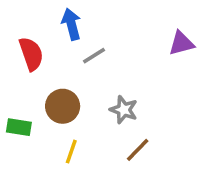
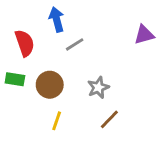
gray star: (124, 110) -> (98, 87), turned 30
green rectangle: (19, 127) -> (15, 79), moved

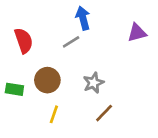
blue arrow: (57, 19) -> (83, 18), moved
green rectangle: (15, 79) -> (14, 89), moved

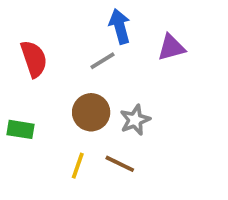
purple triangle: (137, 33) -> (171, 47), moved
brown circle: (47, 80) -> (91, 112), moved
brown line: (104, 113) -> (120, 164), moved, turned 72

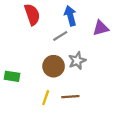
red semicircle: (34, 59) -> (32, 15), moved
gray star: (135, 120) -> (77, 61), moved
brown line: (120, 164) -> (70, 97), turned -30

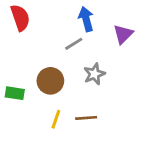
red semicircle: (32, 15) -> (20, 18), moved
purple triangle: (101, 28) -> (123, 34), turned -30
brown circle: (54, 66) -> (50, 81), moved

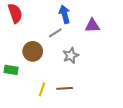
purple triangle: (123, 34) -> (92, 26), turned 42
brown circle: (50, 81) -> (33, 51), moved

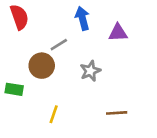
gray line: (55, 33) -> (59, 45), moved
brown line: (65, 88) -> (117, 113), moved

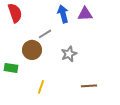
purple triangle: (118, 33) -> (85, 14), moved

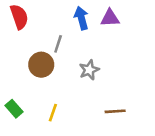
gray line: (45, 34) -> (58, 44), turned -40
green rectangle: (11, 68) -> (14, 109), moved, turned 40

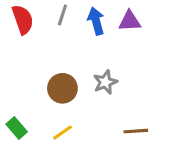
gray line: (58, 44) -> (62, 15), moved
brown circle: (41, 65) -> (62, 88), moved
yellow line: (53, 113) -> (62, 133), turned 36

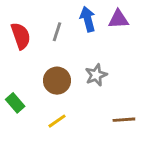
gray line: (62, 15) -> (57, 32), moved
red semicircle: (23, 20) -> (21, 36), moved
green rectangle: (17, 128) -> (15, 103), moved

